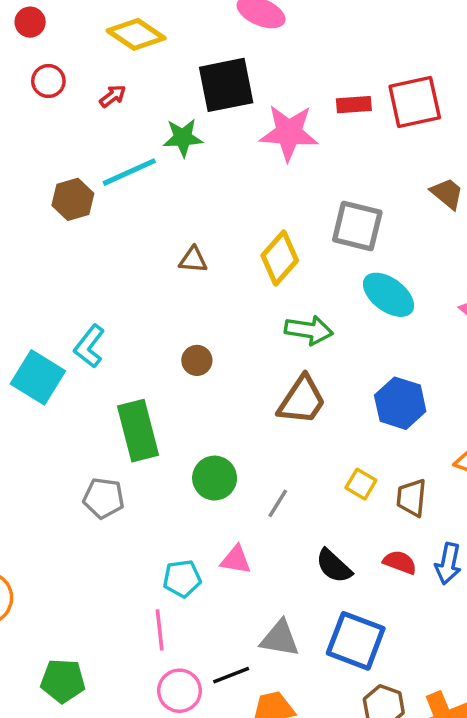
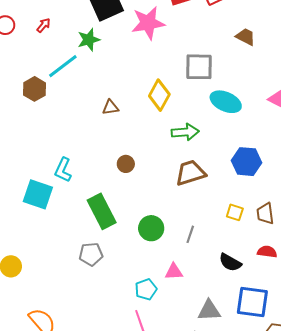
brown trapezoid: (302, 400) -> (190, 173), turned -128

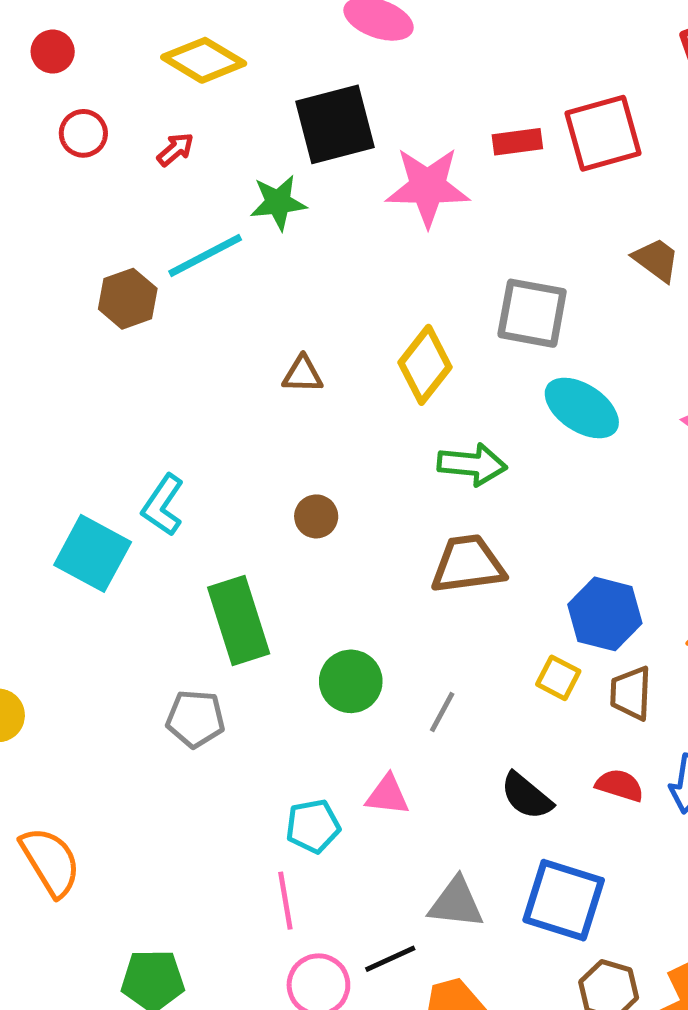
blue hexagon: (246, 162) -> (605, 614), moved

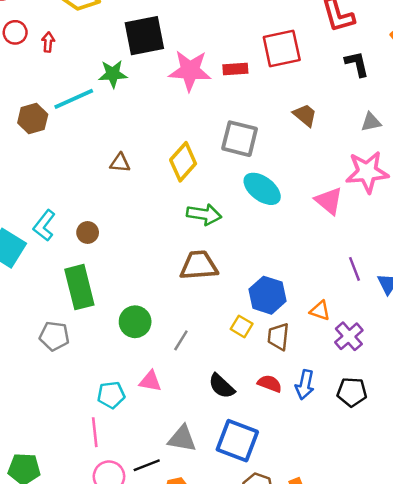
red rectangle: (517, 142) -> (235, 69), moved
red arrow: (175, 149) -> (48, 42), moved, turned -48
brown circle: (316, 516) -> (88, 232), moved

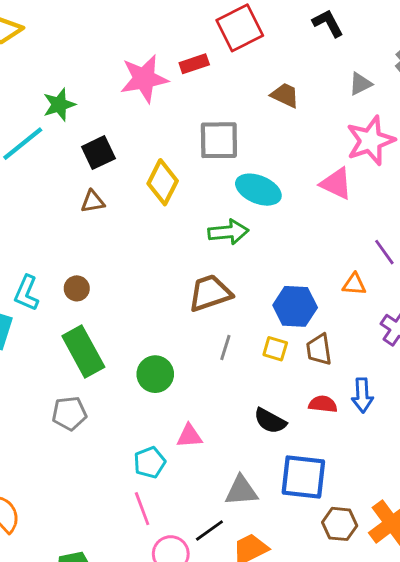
black square: (144, 36) -> (98, 153), moved, size x0.7
green arrow: (204, 214) -> (228, 232), moved
orange triangle: (320, 311) -> (354, 284), moved
gray line: (181, 340) -> (225, 347), moved

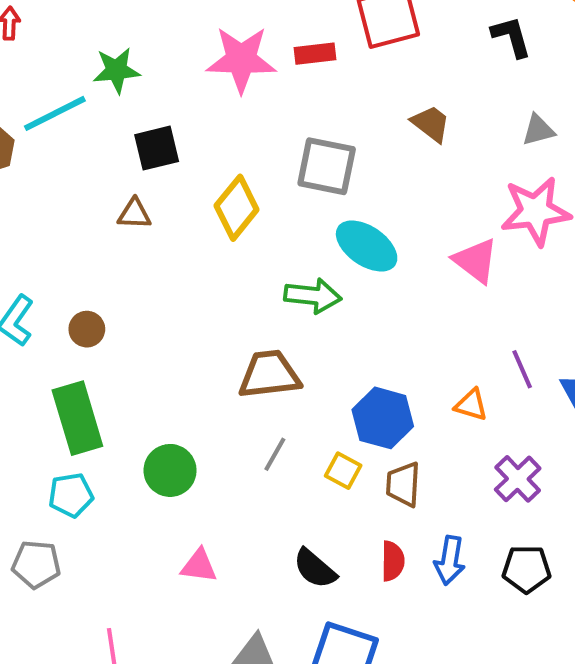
red semicircle: (323, 404) -> (393, 561), turned 72
gray pentagon: (69, 413) -> (36, 564), moved
cyan pentagon: (150, 462) -> (71, 495), moved

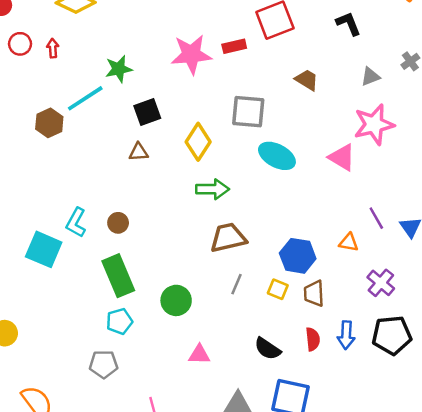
green arrow: (313, 296) -> (213, 189), moved
black pentagon: (527, 569) -> (392, 335), size x1.4

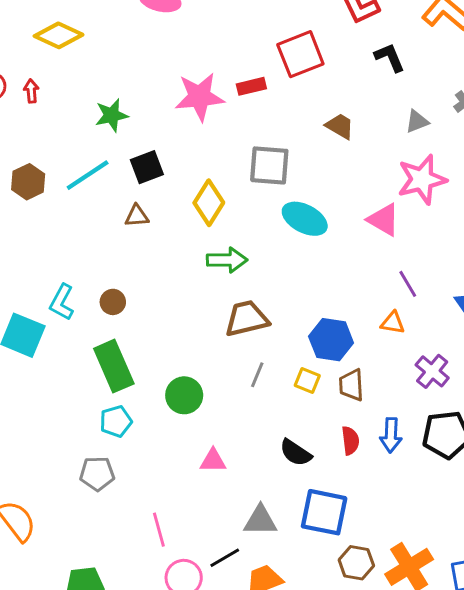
cyan line: (85, 98) -> (88, 175), moved
purple line: (376, 218) -> (408, 284), moved

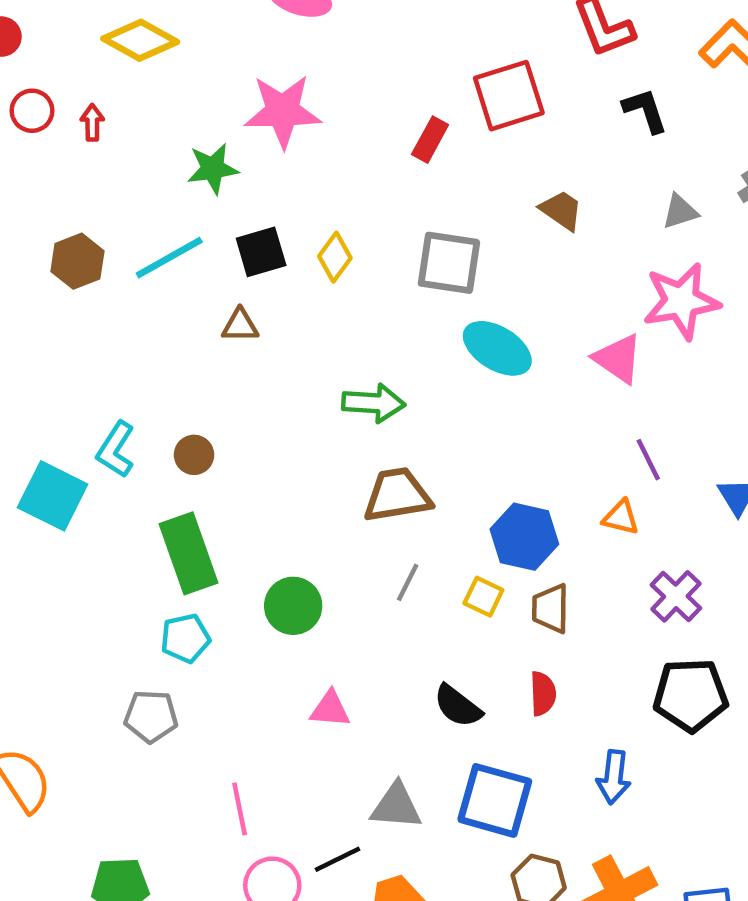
red rectangle: (251, 86) -> (430, 140), turned -52
pink star: (199, 97) -> (283, 111), moved
yellow diamond: (209, 203) -> (335, 257), moved, size x0.7
blue arrow: (391, 435) -> (614, 777), moved

